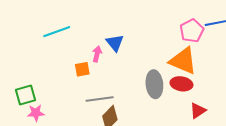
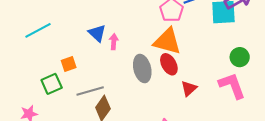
pink arrow: (97, 54) -> (114, 42), moved
red ellipse: (181, 84) -> (169, 64), turned 60
green square: (26, 95) -> (52, 84), moved

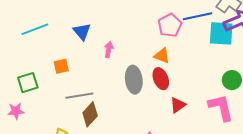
blue triangle: (97, 33) -> (82, 32), moved
orange triangle: (167, 41) -> (162, 56), size x0.6
green square: (52, 84) -> (28, 83), moved

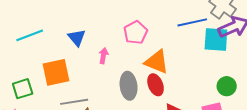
pink pentagon: (170, 25) -> (136, 32), moved
orange triangle: (162, 56) -> (157, 62), size x1.5
orange square: (61, 66) -> (56, 72), size x1.8

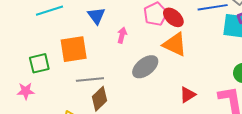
red ellipse: (156, 85) -> (173, 17), moved, turned -30
gray ellipse: (129, 86) -> (145, 67), turned 56

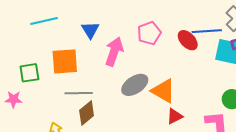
red ellipse: (173, 17) -> (188, 40), moved
pink arrow: (122, 35) -> (114, 52), size x1.8
orange triangle: (175, 44) -> (163, 91), moved

